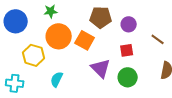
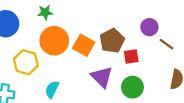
brown pentagon: (101, 17) -> (112, 41), moved, turned -30
purple circle: (129, 24) -> (149, 27), moved

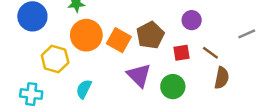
brown line: (166, 44) -> (210, 53), moved
red square: (131, 57) -> (182, 53), moved

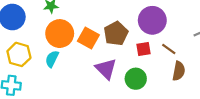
purple circle: (192, 20) -> (152, 20), size x1.6
yellow hexagon: (55, 59) -> (19, 54), moved
cyan semicircle: (84, 89) -> (52, 59), moved

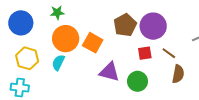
brown pentagon: (116, 34) -> (125, 25), moved
purple triangle: (106, 69) -> (109, 72), turned -30

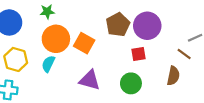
brown line: (169, 53) -> (184, 54), moved
purple triangle: (109, 72) -> (90, 80), moved

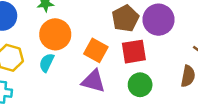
orange square: (84, 43) -> (96, 50), moved
red square: (139, 54) -> (134, 52), moved, size x1.5

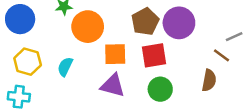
orange circle: (55, 34) -> (88, 27), moved
orange square: (96, 50) -> (115, 54), turned -30

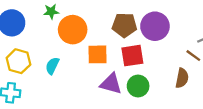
brown pentagon: (145, 22) -> (124, 25), turned 30
purple triangle: (113, 85) -> (111, 84), moved

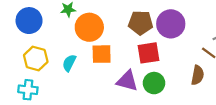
orange square: (97, 54) -> (102, 54), moved

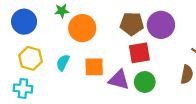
orange square: (102, 54) -> (94, 67), moved

